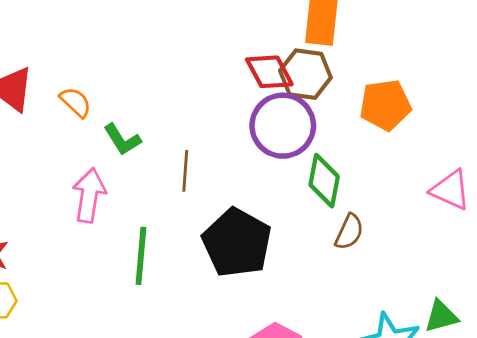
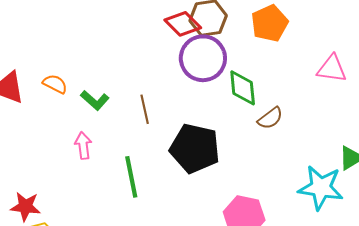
pink arrow: (89, 195) -> (83, 145), size x0.7
brown semicircle: (349, 232) -> (270, 118), turned 44

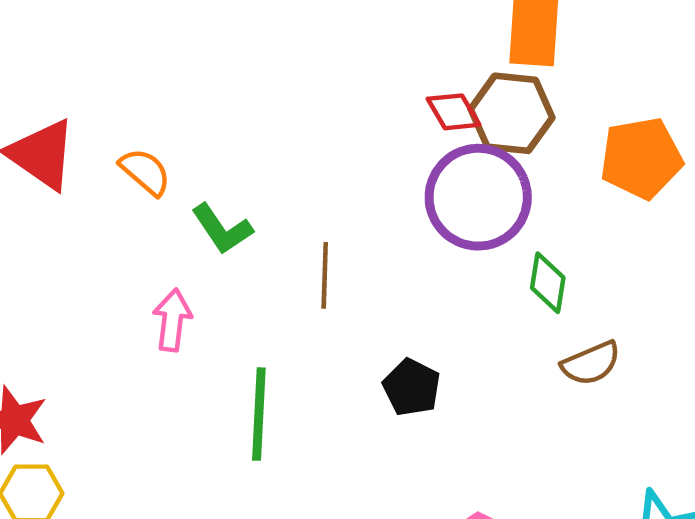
red diamond: (183, 24) -> (453, 112), size x0.7
green diamond: (243, 88) -> (548, 283), size x0.7
black pentagon: (195, 148) -> (412, 387), size x0.5

